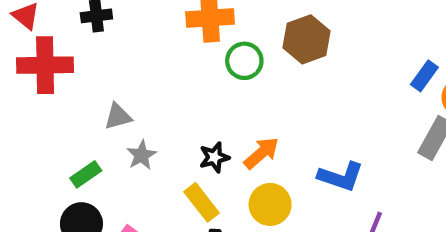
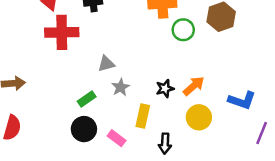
yellow rectangle: (201, 202) -> (143, 116), moved, turned 50

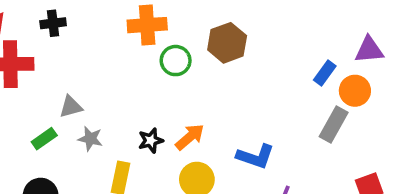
gray star: (121, 87) -> (90, 139), turned -30
green rectangle: (87, 99) -> (44, 139), moved

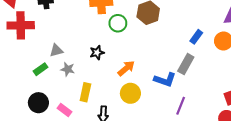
blue rectangle: (325, 73) -> (196, 37), moved
gray rectangle: (334, 124) -> (186, 64), moved
black star: (151, 140) -> (97, 53), moved

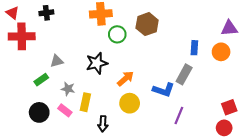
blue rectangle: (196, 37) -> (194, 48), turned -32
black star: (97, 53) -> (97, 63), size x1.5
gray star: (68, 69) -> (68, 89), moved
pink rectangle: (65, 110) -> (65, 110), moved

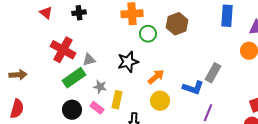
red cross: (22, 36) -> (63, 50), moved, turned 30
blue rectangle: (194, 48) -> (227, 16), moved, size x1.5
green rectangle: (41, 80) -> (74, 78), size x1.6

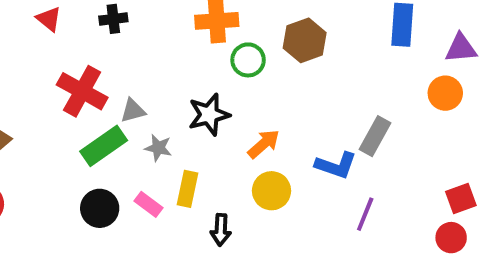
gray star: (100, 87) -> (158, 148), moved

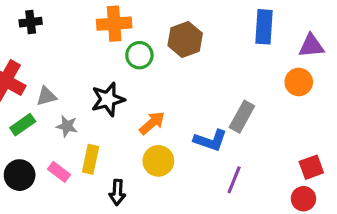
green rectangle: (104, 146) -> (23, 125), size x0.7

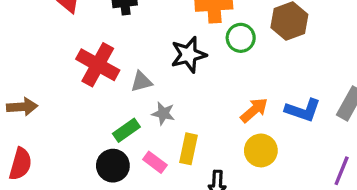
black star: (108, 99) -> (189, 55), moved
green rectangle: (23, 125) -> (126, 130), moved
blue L-shape: (210, 140) -> (303, 110), moved

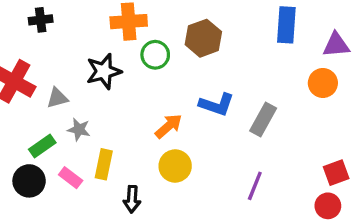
blue L-shape: (303, 110) -> (217, 105), moved

